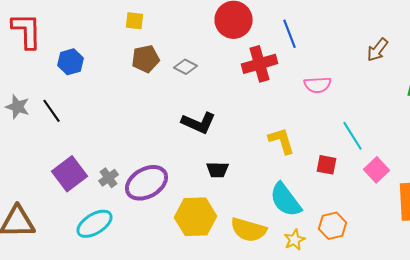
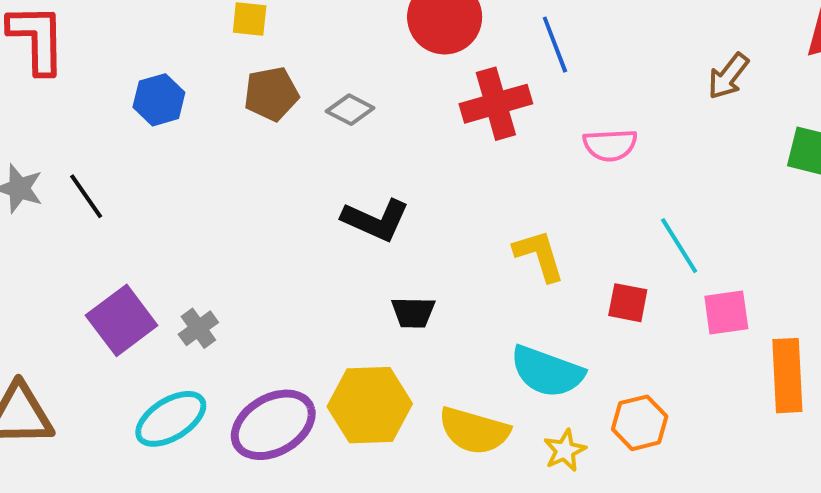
blue hexagon: (70, 62) -> (159, 100), moved
pink square: (376, 170) -> (726, 313), turned 35
purple ellipse: (146, 183) -> (273, 425), moved
cyan semicircle: (286, 200) -> (547, 372), turned -33

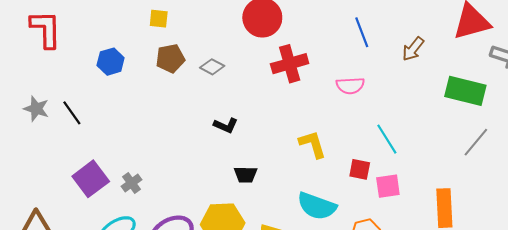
blue line: (555, 45) -> (362, 32), moved
black L-shape: (376, 220) -> (226, 125), size x0.7
pink square: (726, 313) -> (388, 186), moved

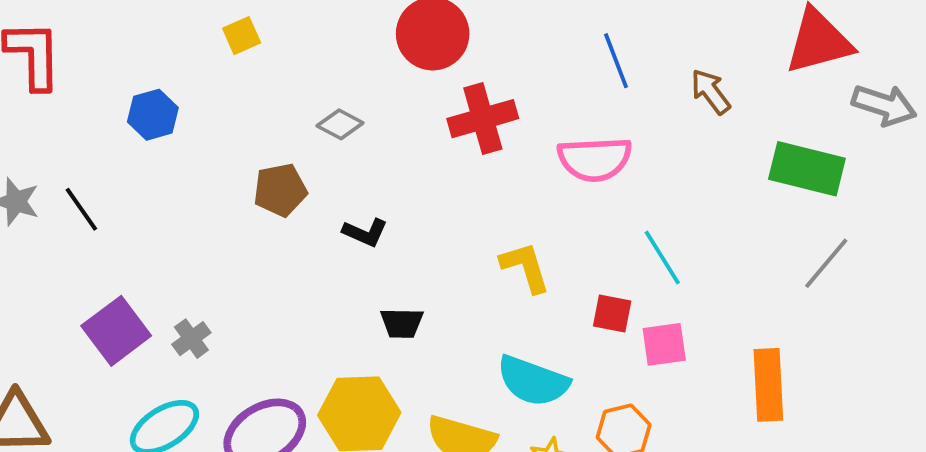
yellow square: (159, 19) -> (242, 36), turned -30
brown arrow: (413, 49) -> (710, 92), turned 105
brown pentagon: (170, 58) -> (280, 190), moved
pink semicircle: (350, 86) -> (595, 159), size x1.4

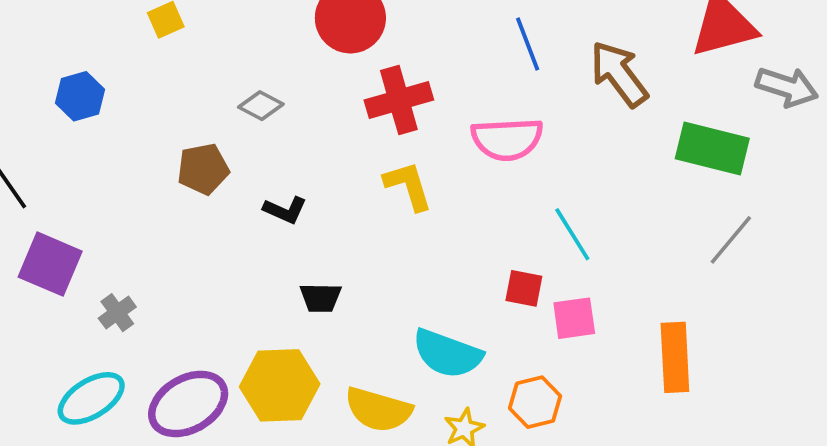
brown arrow: (710, 92) -> (619, 74), size x1.5
yellow L-shape: (525, 267) -> (408, 186), moved
purple square: (116, 331) -> (50, 264), moved, turned -30

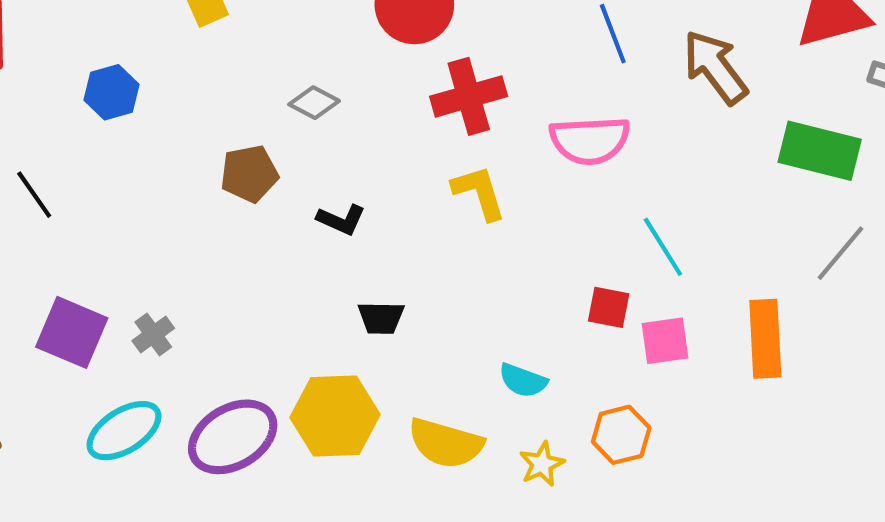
purple square: (50, 264) -> (72, 332), moved
cyan semicircle: (447, 354) -> (523, 380), size x0.6
orange rectangle: (675, 357) -> (765, 339), moved

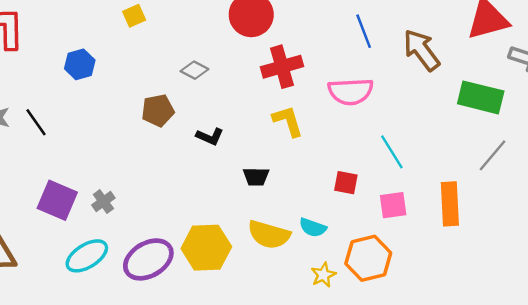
red square: (609, 307) -> (346, 183), moved
black trapezoid: (381, 318) -> (256, 177), moved
orange hexagon: (621, 435) -> (368, 258), size x1.4
yellow semicircle: (446, 443) -> (269, 235), moved

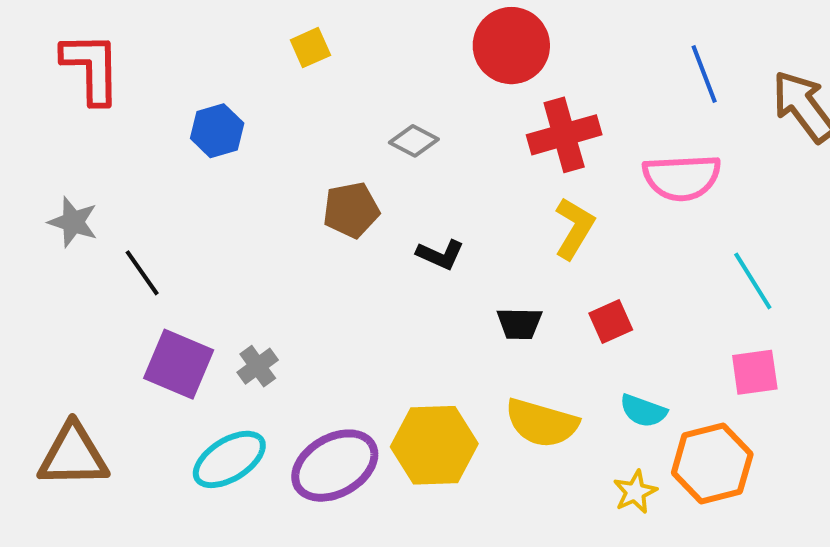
yellow L-shape: (288, 121) -> (574, 228), turned 48
black line: (36, 122) -> (142, 273), moved
red square: (346, 183) -> (611, 321), moved, turned -35
cyan semicircle: (313, 228) -> (643, 411), moved

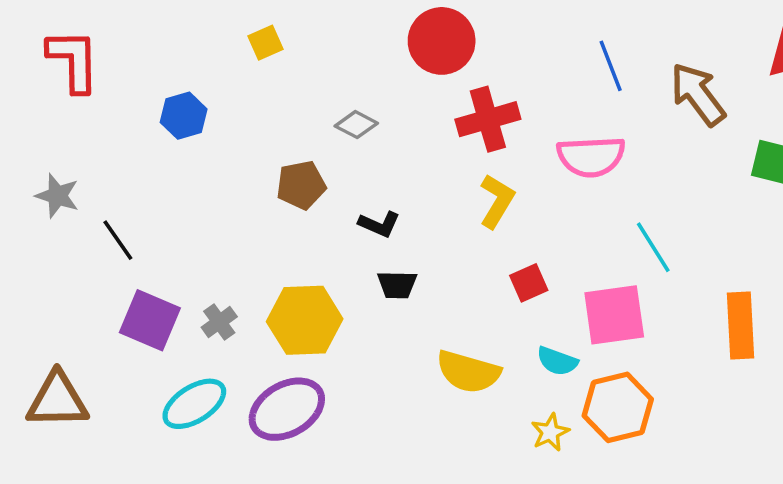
black trapezoid: (519, 324) -> (397, 285), moved
pink square: (755, 372) -> (614, 315), moved, size x1.5
yellow hexagon: (434, 445) -> (305, 320), moved

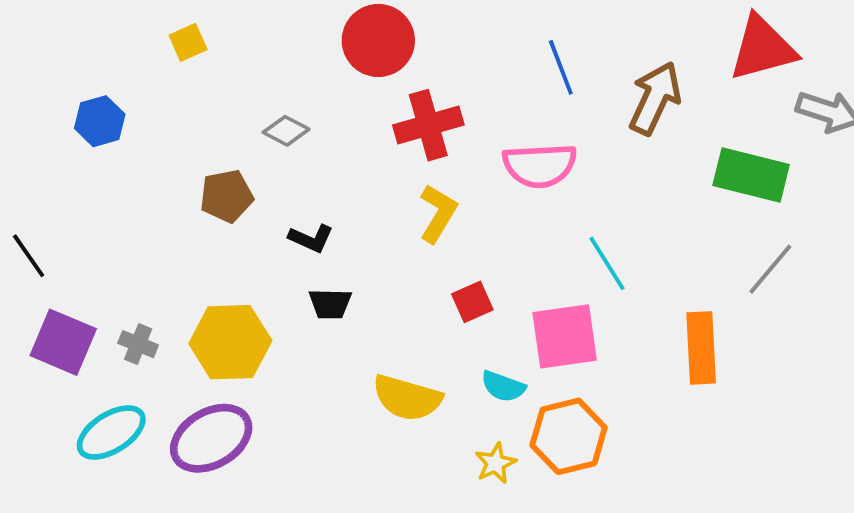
brown arrow: (698, 94) -> (655, 98), turned 62
gray cross: (219, 322) -> (138, 344), turned -32

